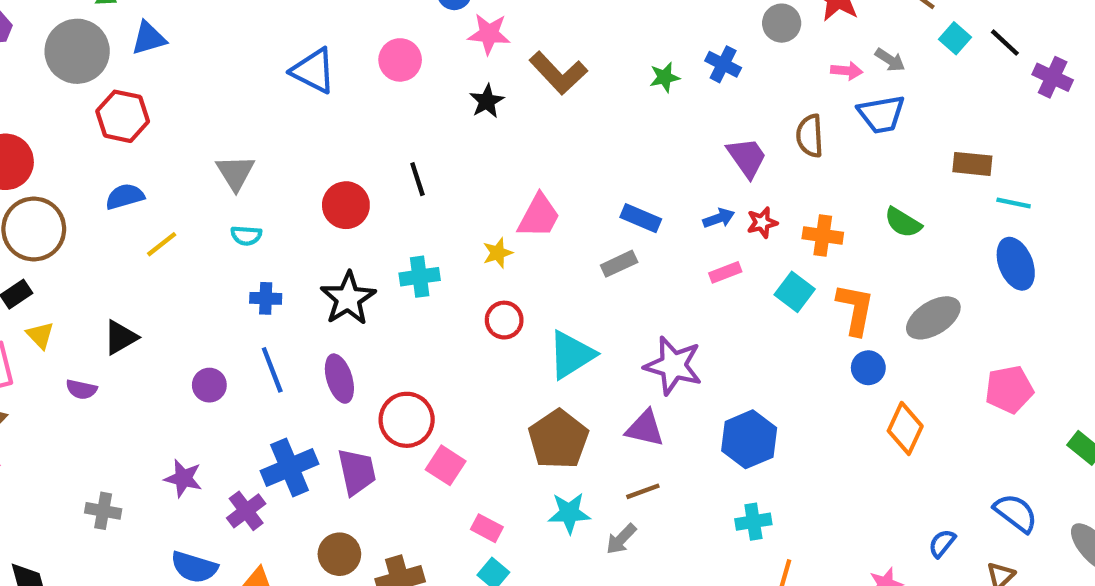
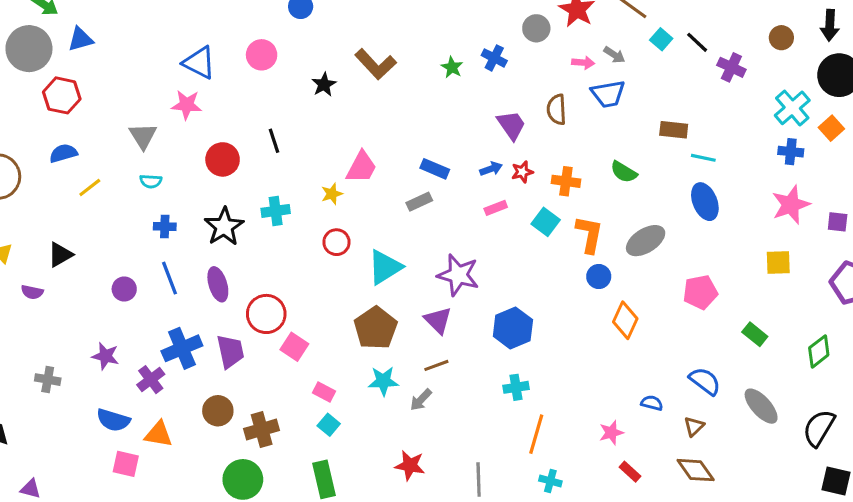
pink star: (489, 34) -> (187, 105), moved
green star: (665, 77) -> (452, 67), turned -30
purple triangle: (645, 428) -> (438, 320), turned 32
blue semicircle: (942, 543) -> (652, 403), turned 65

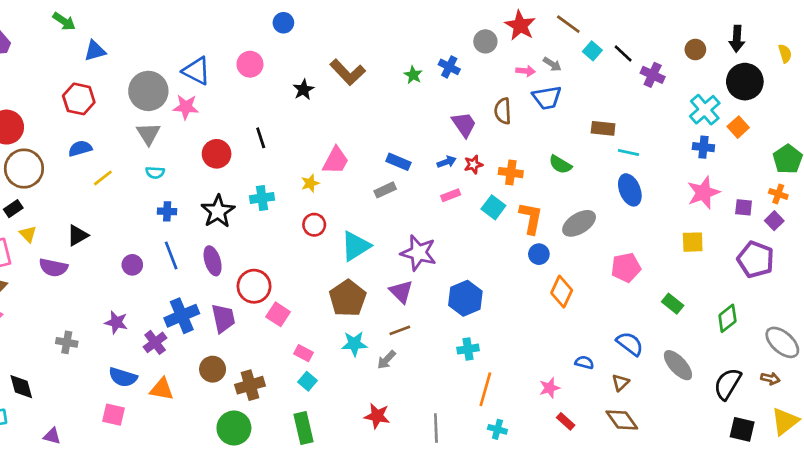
gray circle: (29, 49) -> (148, 91), moved
purple semicircle: (32, 292) -> (53, 268), size x1.5
pink square: (126, 464) -> (114, 415), moved

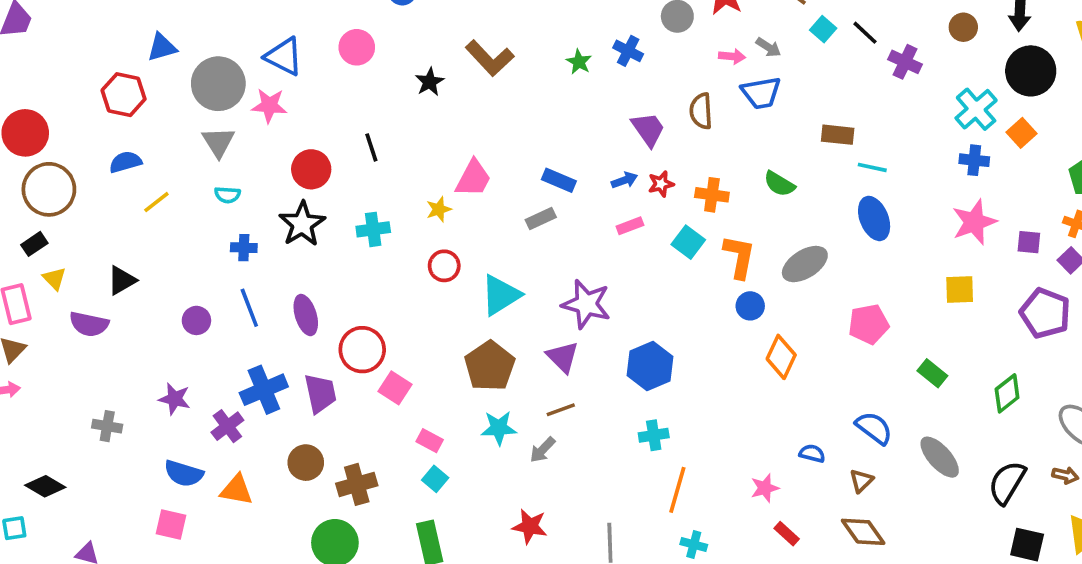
blue triangle: (95, 51) -> (162, 47), moved
black star: (218, 211) -> (302, 224), moved
black diamond: (21, 387) -> (45, 486), turned -44

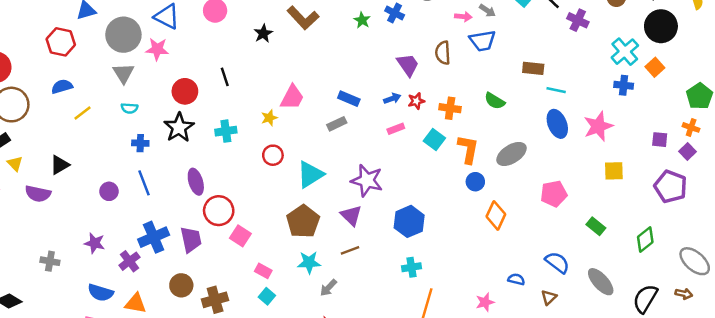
pink star: (974, 222) -> (598, 126), moved
purple ellipse: (306, 315) -> (196, 182), moved
gray arrow: (543, 450) -> (328, 288), moved

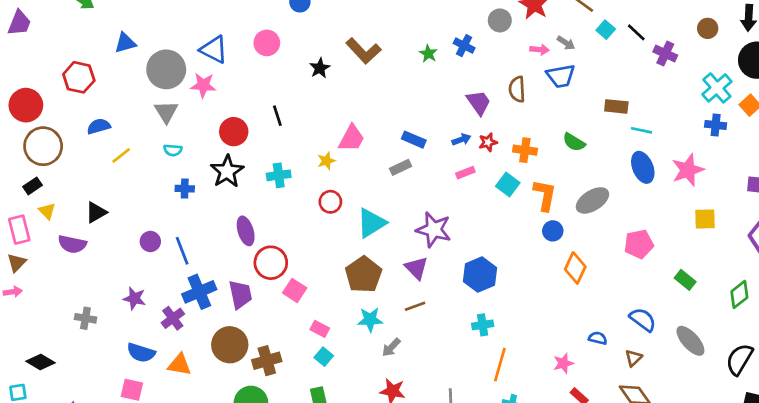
red hexagon: (61, 42) -> (79, 77), moved
blue line: (144, 183) -> (182, 251), moved
brown circle: (181, 285) -> (230, 345), size x1.4

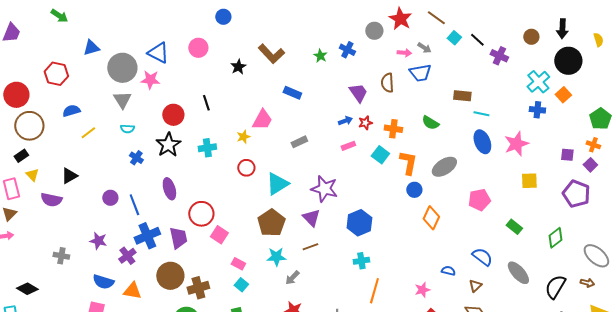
blue rectangle: (414, 140) -> (292, 93), moved
blue cross: (185, 189) -> (136, 158), turned 32
purple ellipse: (246, 231) -> (169, 189), moved

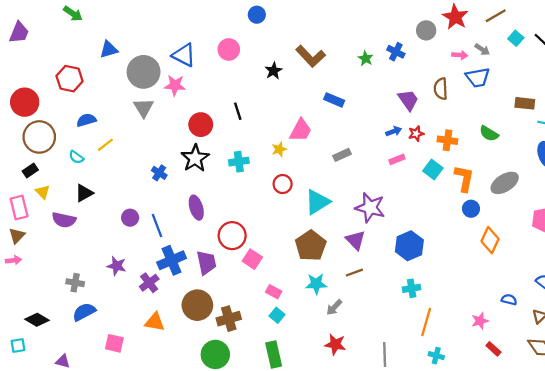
brown line: (436, 18) -> (496, 16), turned -66
cyan semicircle: (127, 129) -> (76, 157), moved, turned 32
blue semicircle: (103, 282) -> (84, 312), moved, turned 135

